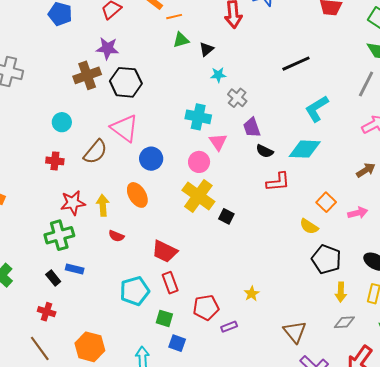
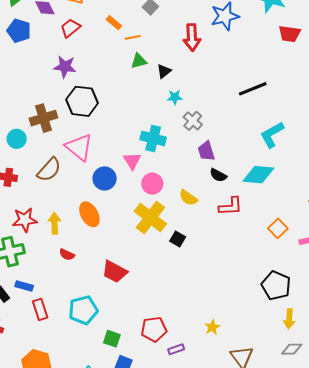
brown cross: (87, 75) -> (43, 118), moved
pink triangle: (218, 142) -> (132, 161), moved
yellow semicircle: (309, 226) -> (188, 198), moved
red rectangle: (170, 283) -> (40, 309), moved
yellow star: (252, 294) -> (212, 327), moved

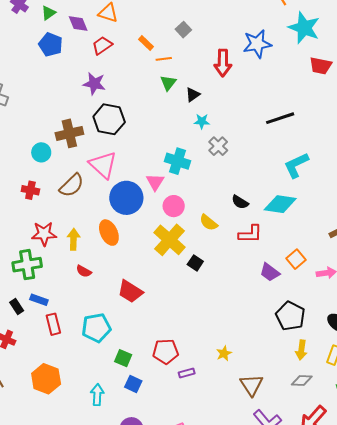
green triangle: (139, 61) -> (168, 83), turned -42
purple trapezoid: (206, 151) -> (270, 272), moved, turned -40
blue circle: (105, 178) -> (126, 198), size x1.4

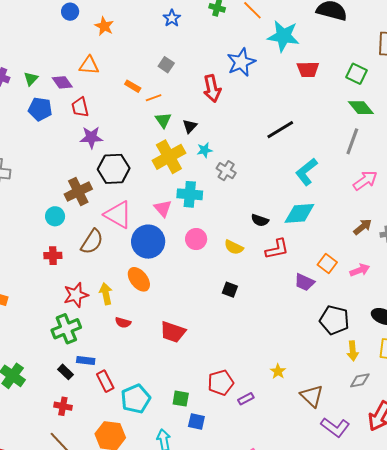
red trapezoid: (102, 45) -> (80, 107), moved, turned -55
pink triangle: (155, 182) -> (163, 208), moved
yellow cross: (169, 240) -> (169, 157), moved, turned 32
cyan pentagon: (96, 328) -> (136, 399), moved

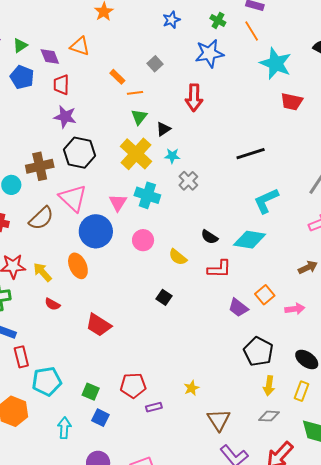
blue star: (241, 62) -> (209, 53), moved
yellow cross: (169, 157) -> (136, 154), turned -32
yellow arrow: (106, 294) -> (42, 272), turned -45

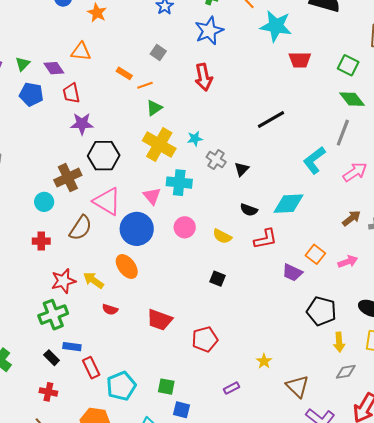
green triangle: (139, 117) -> (154, 108), turned 30
black triangle: (163, 129) -> (242, 169), moved
cyan L-shape: (266, 201) -> (314, 160), moved
red pentagon: (133, 385) -> (205, 339), moved

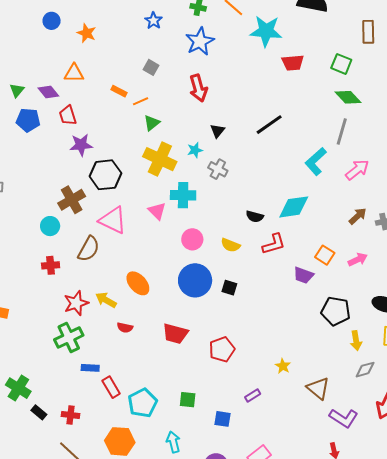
black triangle: (242, 169) -> (217, 131), moved
blue circle: (137, 229) -> (195, 280), moved
black rectangle: (52, 358) -> (39, 412), moved
blue square: (182, 410) -> (223, 419), moved

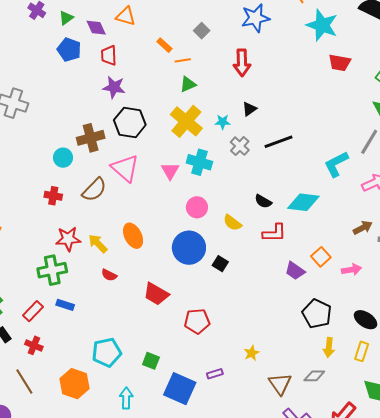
black line: (269, 125) -> (279, 142), moved
gray diamond: (365, 370) -> (314, 376), moved
red rectangle: (111, 387) -> (33, 311), moved, turned 60
blue square: (223, 419) -> (180, 389), size x1.8

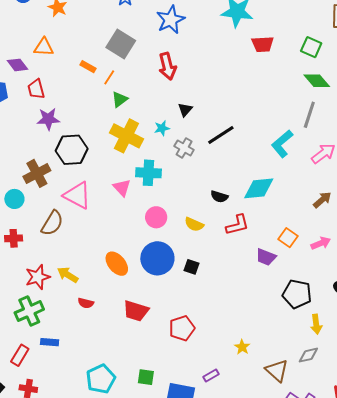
gray square: (202, 31) -> (121, 44), size x1.8
orange line: (183, 60) -> (109, 77), turned -35
orange ellipse: (133, 236) -> (117, 264), moved

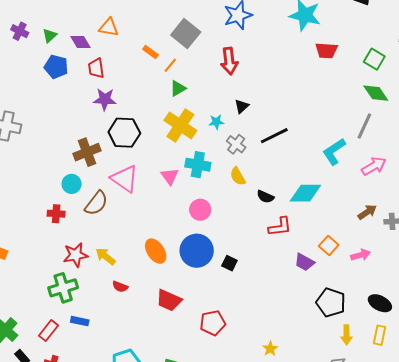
cyan circle: (14, 199) -> (72, 184), moved
yellow semicircle: (194, 224) -> (238, 176), moved, turned 30

